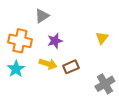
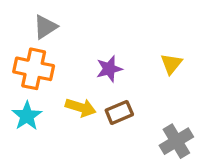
gray triangle: (42, 16) -> (45, 27), moved
purple star: (55, 41) -> (109, 69), moved

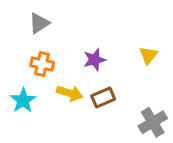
orange cross: (34, 69) -> (42, 64), moved, size x0.7

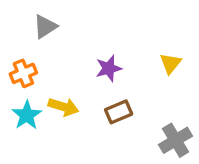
orange cross: (42, 64) -> (23, 73), moved, turned -35
yellow arrow: (70, 93) -> (64, 107), moved

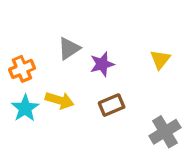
gray triangle: (45, 27) -> (69, 48), moved

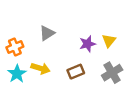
purple star: (102, 64) -> (88, 44), moved
gray cross: (165, 132) -> (112, 73), moved

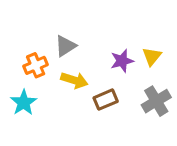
orange cross: (15, 47) -> (36, 65), moved
yellow arrow: (41, 68) -> (74, 80), moved

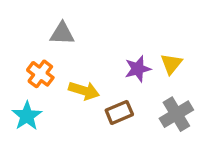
gray triangle: (65, 46) -> (62, 34), moved, turned 35
orange cross: (36, 65) -> (40, 74), turned -30

